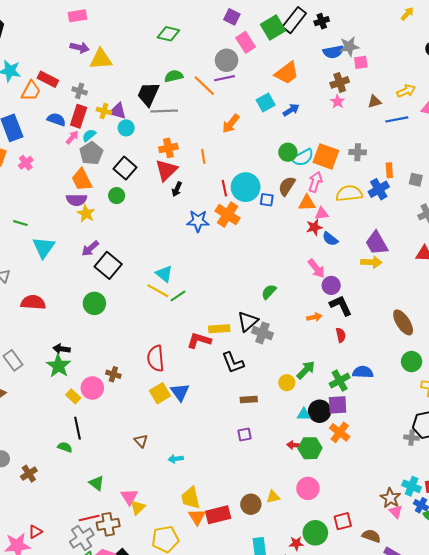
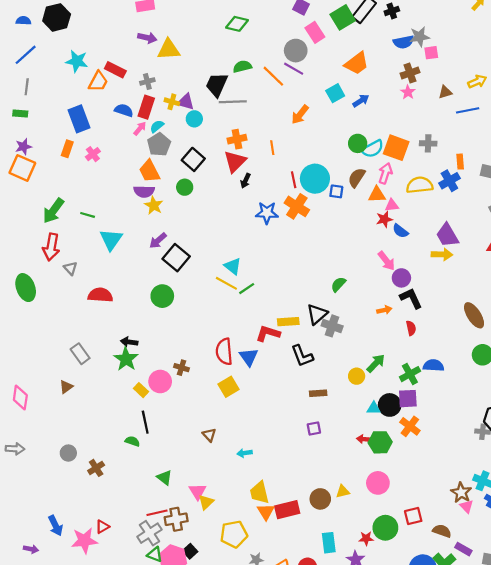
purple line: (224, 78) -> (294, 69), turned 42
gray cross: (80, 91) -> (147, 81), turned -32
blue triangle: (180, 392) -> (249, 357), moved

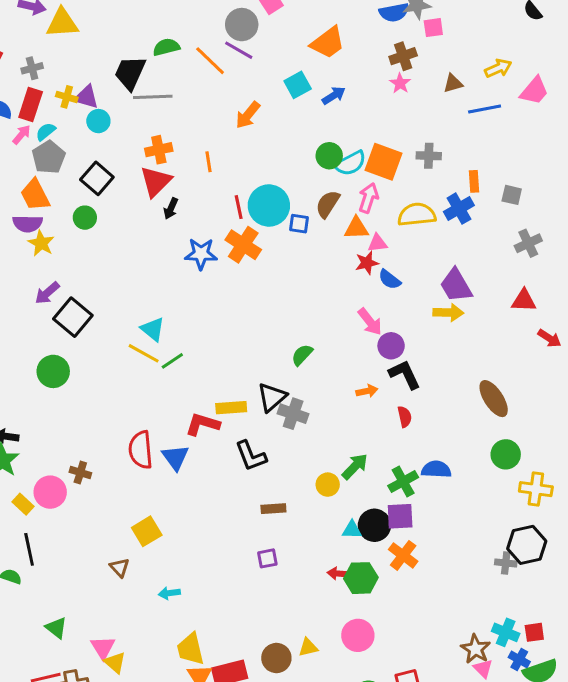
yellow square: (228, 387) -> (147, 531), moved
yellow triangle: (206, 502) -> (115, 663), turned -35

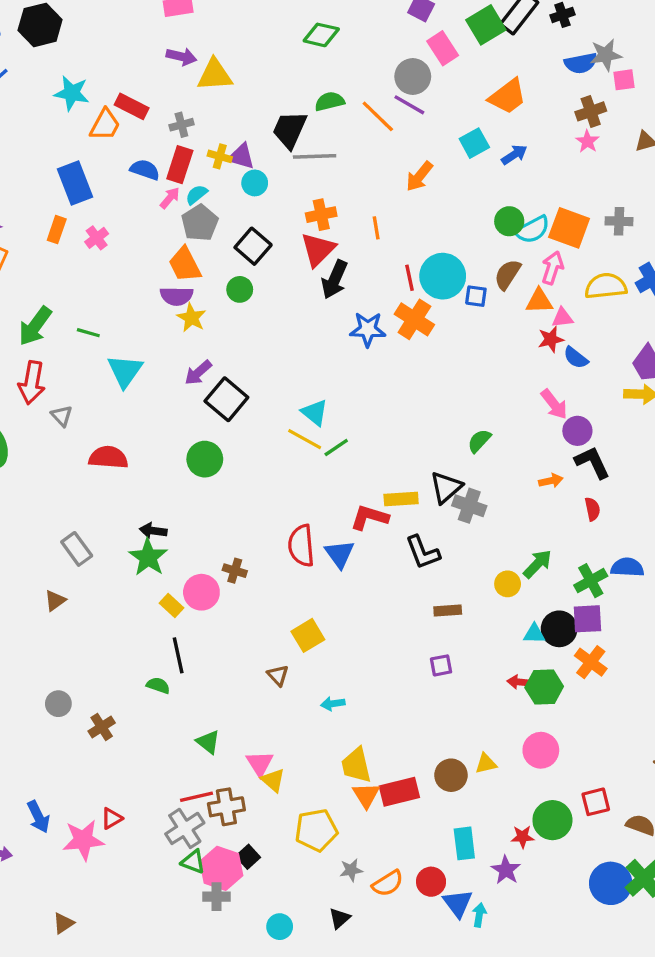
black arrow: (171, 209) -> (335, 279), size x1.6

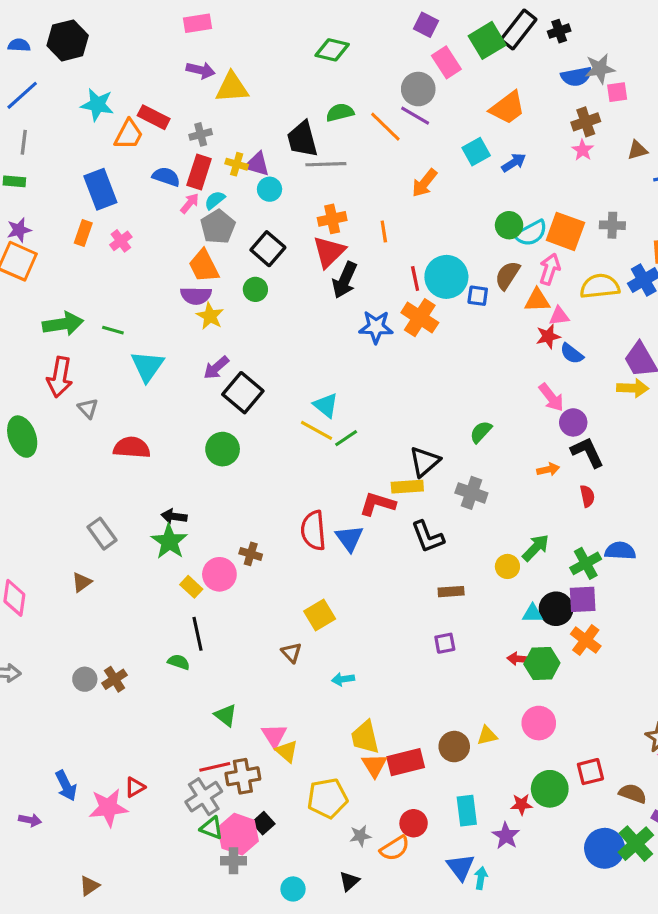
black trapezoid: (290, 130) -> (302, 139), turned -39
green arrow: (35, 326) -> (63, 324), turned -135
black triangle: (446, 487) -> (424, 462), moved
brown cross: (102, 727) -> (115, 679), moved
red circle: (431, 882) -> (414, 823), moved

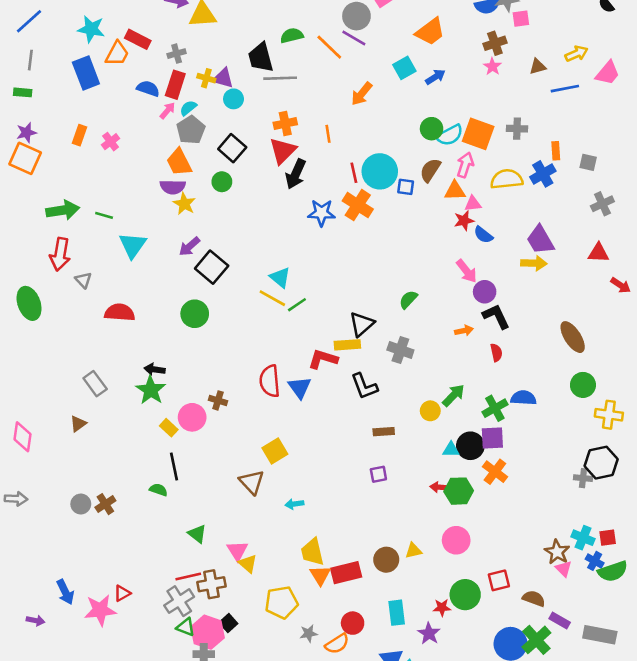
blue rectangle: (100, 189) -> (86, 73), moved
brown triangle: (291, 653) -> (252, 482), size x1.5

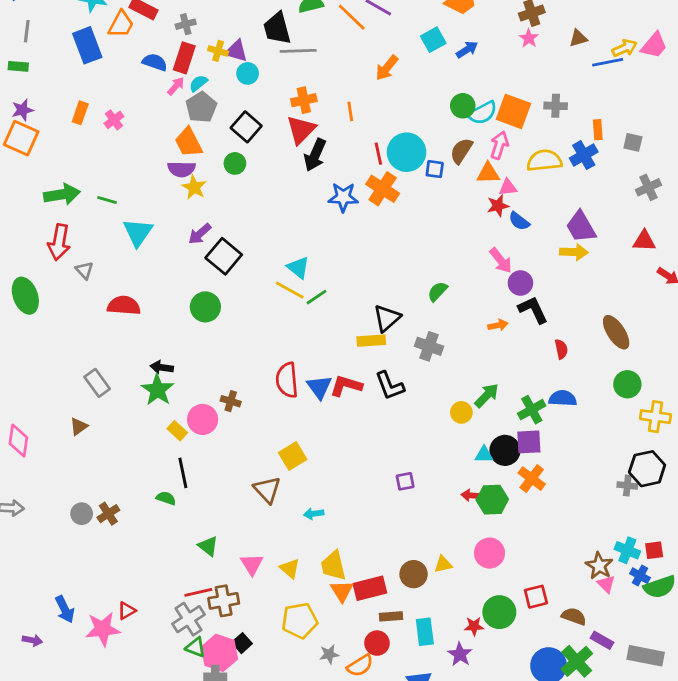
yellow arrow: (577, 54) -> (625, 48), moved
red semicircle: (496, 353) -> (561, 349), moved
red L-shape: (323, 359) -> (346, 386), moved
brown rectangle: (384, 432) -> (391, 616), moved
yellow triangle: (248, 564) -> (290, 569), moved

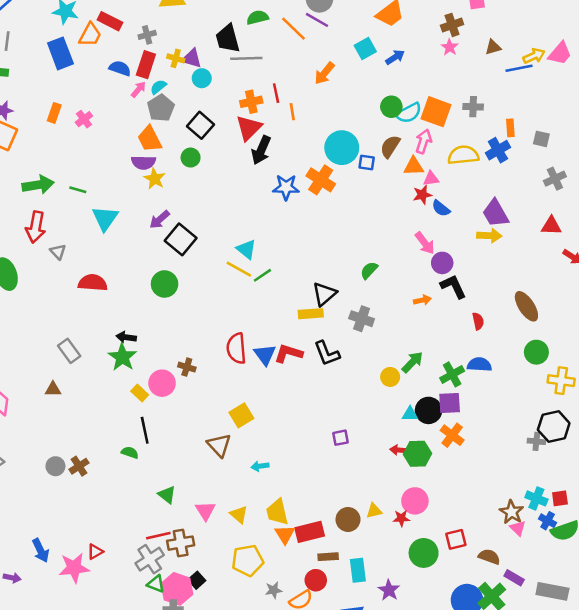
red line: (378, 154) -> (276, 93), moved
brown triangle: (79, 426) -> (53, 389), turned 35
red star: (474, 626) -> (401, 518), moved

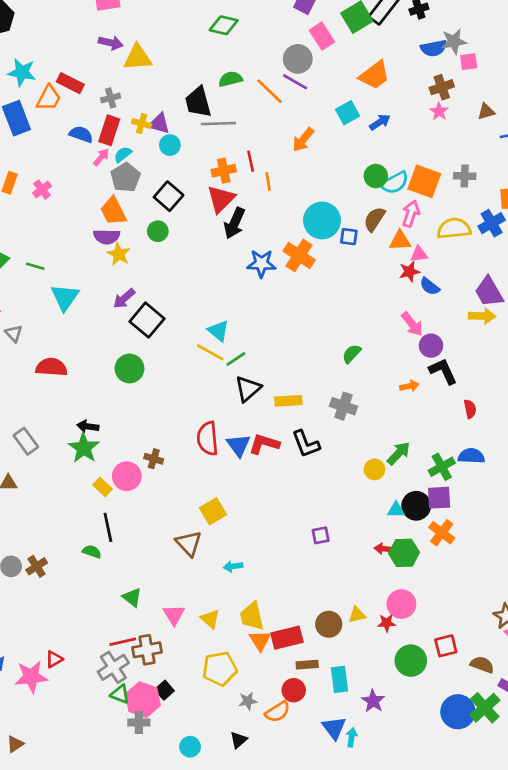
black triangle: (324, 294) -> (248, 389), moved

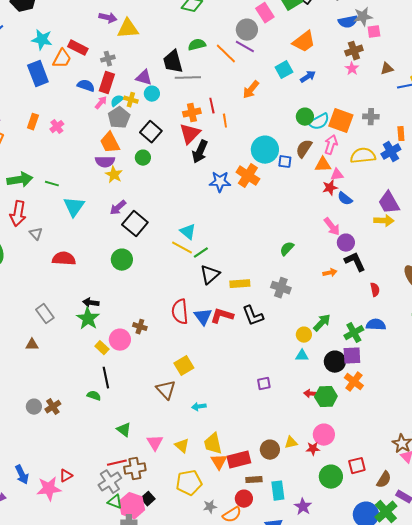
yellow cross: (142, 124) -> (131, 100), moved
cyan triangle: (396, 510) -> (302, 356), moved
brown semicircle: (482, 665) -> (384, 480), turned 102

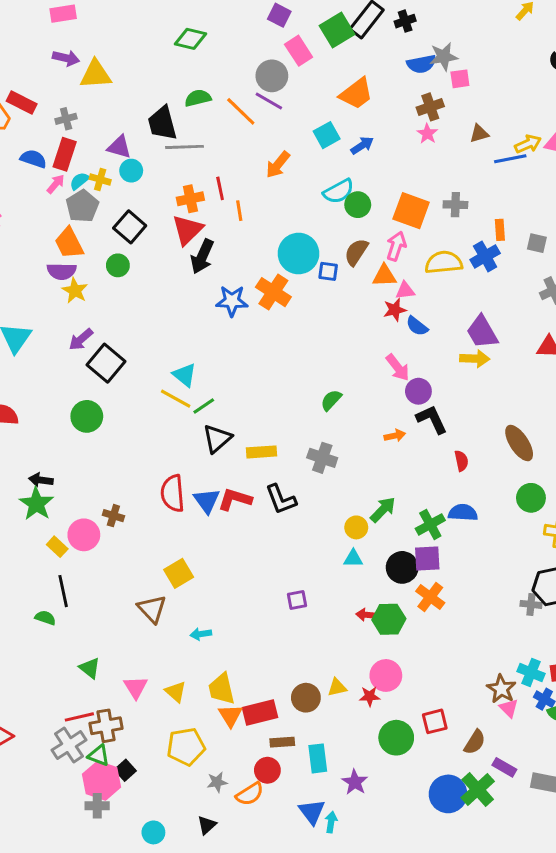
cyan semicircle: (319, 122) -> (338, 191), moved
green triangle: (115, 502) -> (99, 755), moved

